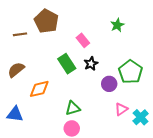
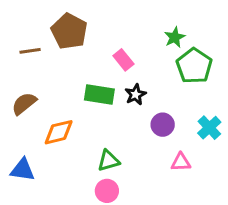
green rectangle: (67, 64) -> (99, 95), turned -48
green pentagon: (130, 72) -> (194, 66), moved
pink triangle: (121, 109) -> (181, 162), turned 32
cyan cross: (141, 117) -> (209, 128), moved

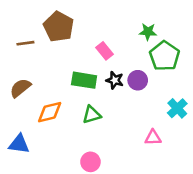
green star: (175, 37) -> (148, 32), turned 30
black star: (136, 95) -> (115, 80), turned -30
purple circle: (163, 125) -> (138, 80), moved
green triangle: (108, 161) -> (92, 115), moved

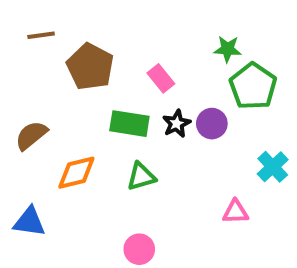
brown pentagon: (59, 27) -> (90, 67), moved
brown line: (25, 43) -> (41, 35), moved
black star: (115, 80) -> (177, 124), turned 30

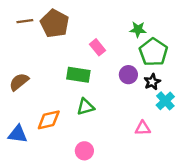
brown pentagon: (90, 67) -> (55, 24), moved
black star: (177, 124) -> (152, 82), moved
orange diamond: (76, 173) -> (49, 120), moved

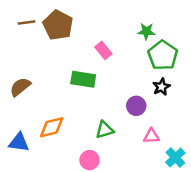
purple circle: (128, 75) -> (136, 106), moved
cyan cross: (165, 101) -> (175, 158), moved
green triangle: (86, 107) -> (105, 130), moved

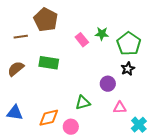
brown line: (26, 23) -> (21, 37), moved
green star: (146, 31) -> (102, 34), moved
green rectangle: (83, 79) -> (49, 63), moved
orange diamond: (52, 127) -> (49, 118), moved

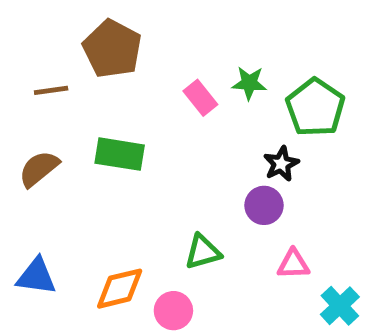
black star: (128, 69) -> (281, 164), moved

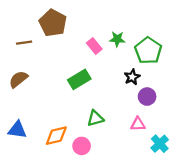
green rectangle: (120, 154) -> (79, 79), moved, turned -40
purple circle: (264, 205) -> (147, 97), moved

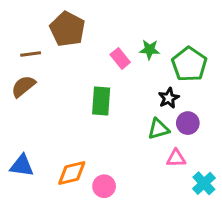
brown semicircle: (18, 79) -> (23, 86), moved
green rectangle: (79, 79) -> (101, 101), turned -55
green triangle: (95, 118) -> (158, 129), moved

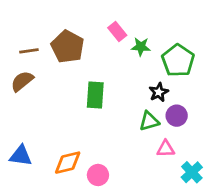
brown pentagon: (67, 29) -> (68, 47), moved
pink rectangle: (120, 58) -> (117, 31), moved

